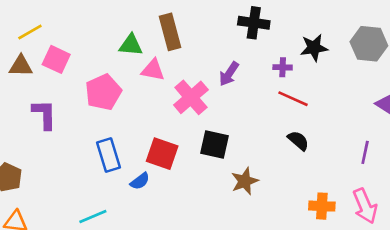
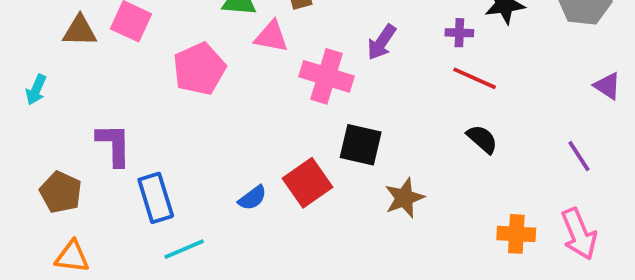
pink cross: (191, 97) -> (326, 76), turned -32
purple L-shape: (44, 114) -> (114, 145), moved
purple line: (365, 152) -> (579, 156), turned -45
red square: (162, 154) -> (308, 183), moved, turned 36
blue rectangle: (108, 155) -> (156, 198), moved

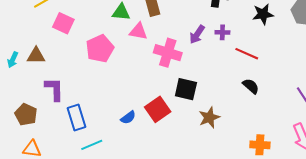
brown triangle: (80, 31) -> (36, 56), moved
purple cross: (459, 33) -> (222, 32), moved
orange cross: (516, 234) -> (260, 145), moved

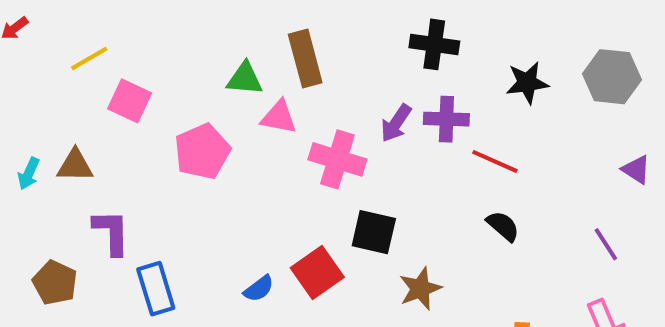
purple cross: (222, 32) -> (446, 119), size x1.5

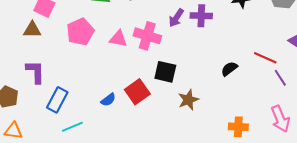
pink triangle: (279, 117) -> (118, 39), moved
red line: (495, 161) -> (265, 58), moved
brown triangle: (75, 165) -> (32, 30), moved
black semicircle: (503, 226) -> (229, 69), turned -78
blue rectangle: (156, 289) -> (57, 100), turned 45

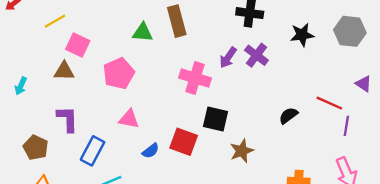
purple cross: (201, 16) -> (256, 55), turned 35
pink triangle: (118, 39) -> (129, 119), moved
purple line: (280, 78) -> (346, 126), turned 42
red square: (137, 92) -> (184, 142), turned -35

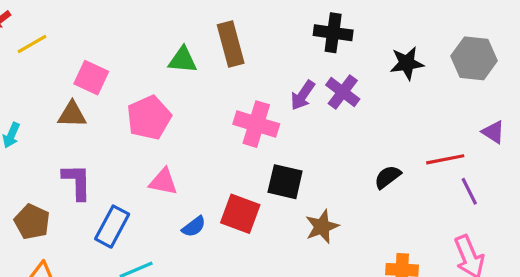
yellow line: (55, 21) -> (32, 44), moved
red line: (329, 103) -> (445, 159), turned -35
purple line: (346, 126) -> (469, 191), turned -36

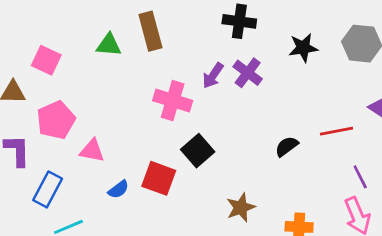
pink square: (91, 78) -> (46, 60), moved
pink pentagon: (149, 118) -> (56, 120), moved
black square: (285, 182) -> (198, 151), turned 36
purple line: (469, 191) -> (360, 177), moved
brown star: (322, 227) -> (241, 207), moved

